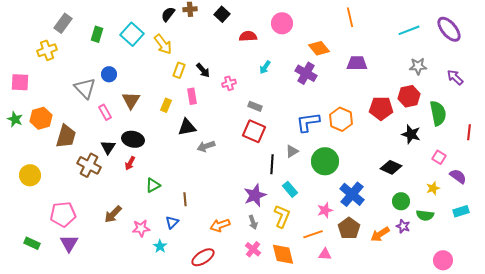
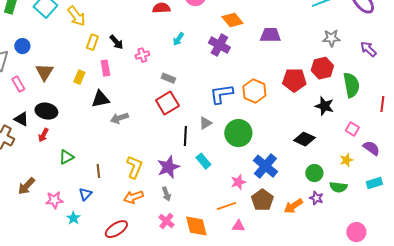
red square: (254, 131) -> (167, 103), turned 35
black triangle: (108, 147) -> (21, 119), turned -35
yellow L-shape: (282, 216) -> (134, 167), moved

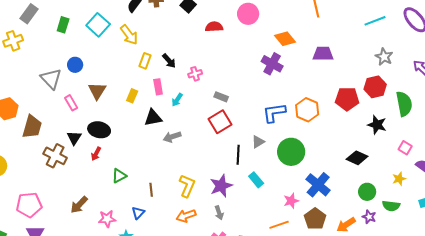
gray star: (331, 38) -> (384, 57), turned 30
cyan arrow: (178, 39) -> (177, 100), moved
black triangle: (21, 119) -> (74, 138), turned 35

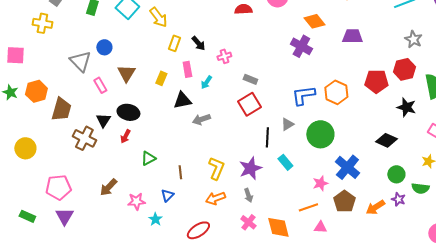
yellow cross: (13, 41) -> (42, 23), turned 30

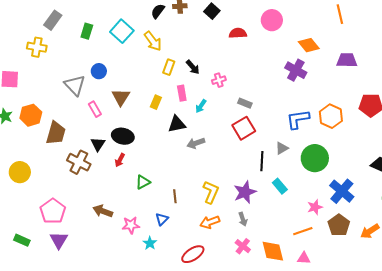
pink pentagon: (58, 187) -> (53, 211), turned -30
brown arrow: (108, 187) -> (103, 211), turned 66
pink triangle: (320, 227) -> (304, 258), moved

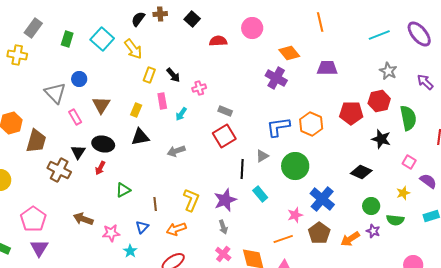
black triangle: (177, 124) -> (140, 137), moved
orange arrow: (210, 222) -> (176, 229), moved

